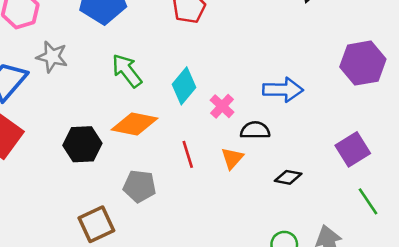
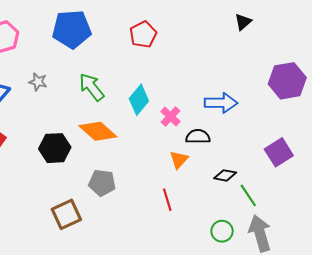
gray star: (52, 57) -> (38, 82), moved, size x0.7
orange diamond: (134, 124) -> (98, 131), turned 30
red line: (188, 154) -> (167, 200), moved
green line: (368, 201) -> (248, 195), moved

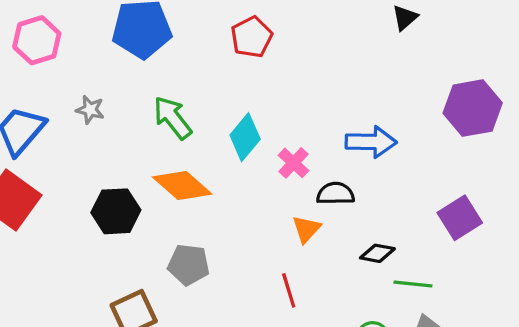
green line: (248, 195) -> (413, 284), turned -50

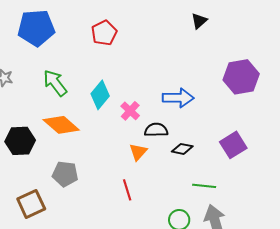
black diamond: (377, 253) -> (182, 149), moved

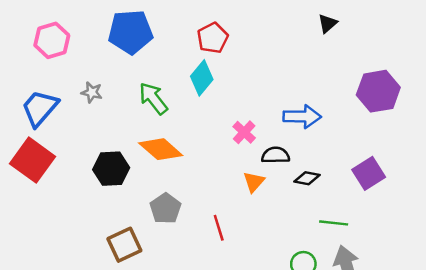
cyan diamond: (100, 95) -> (202, 78), moved
gray pentagon: (65, 174) -> (166, 208), turned 30
red line: (127, 190) -> (219, 228), moved

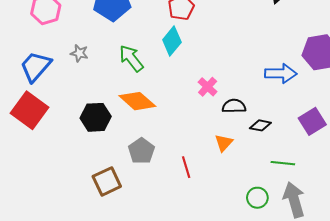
blue arrow: (302, 117) -> (281, 74), moved
orange triangle: (254, 182) -> (224, 143), moved

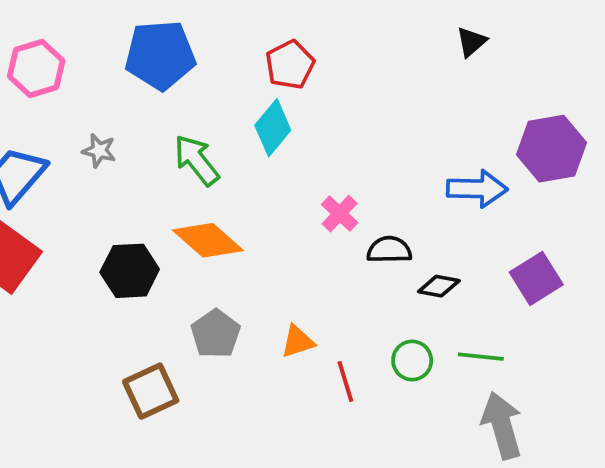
orange triangle: (224, 143) -> (298, 341), moved, turned 30
red line: (186, 167) -> (345, 382), moved
green circle: (257, 198) -> (412, 361), moved

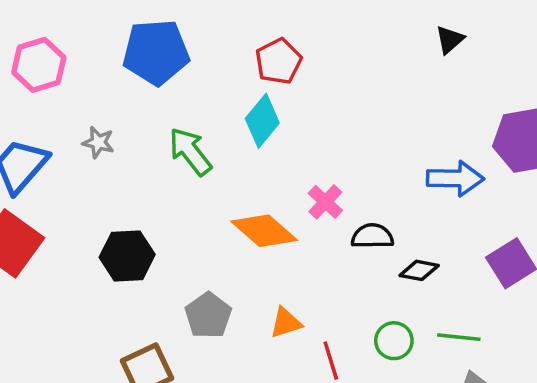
orange diamond: (208, 240) -> (264, 231), moved

